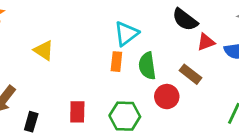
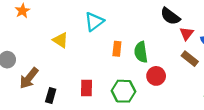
cyan triangle: (126, 34) -> (94, 22), moved
red triangle: (206, 42) -> (187, 34), turned -32
brown rectangle: (191, 74) -> (190, 59), moved

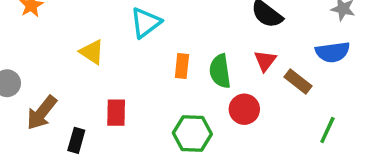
red triangle: (187, 34) -> (265, 61), moved
red rectangle: (87, 88) -> (116, 113), moved

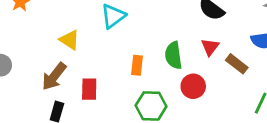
orange rectangle: (182, 66) -> (137, 65), moved
brown arrow: (42, 113) -> (54, 76), moved

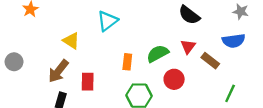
green semicircle: (173, 55) -> (158, 54), turned 70

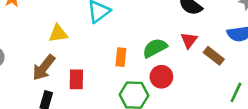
yellow triangle: (71, 41) -> (58, 34), turned -42
red circle: (174, 79) -> (161, 77), moved

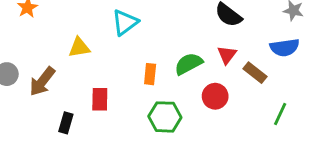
brown arrow: (44, 68) -> (42, 81), moved
red circle: (161, 77) -> (215, 96), moved

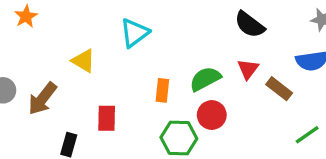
yellow triangle: (79, 47) -> (84, 61), turned 40
red circle: (215, 96) -> (212, 115), moved
green line: (280, 114) -> (307, 135), turned 30

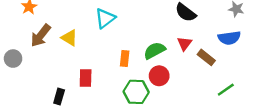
brown arrow: (42, 99) -> (41, 36), moved

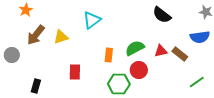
yellow triangle: (69, 38) -> (61, 37), turned -49
red triangle: (184, 44) -> (161, 51), moved, turned 40
black rectangle: (59, 97) -> (36, 86), moved

